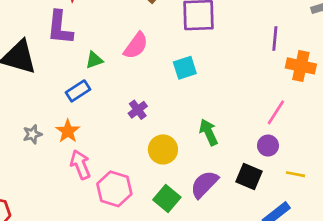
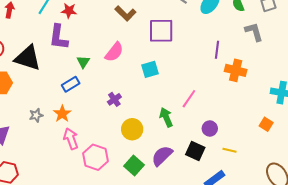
green triangle: (94, 60) -> (83, 62), turned -40
pink line: (276, 112) -> (189, 99), moved

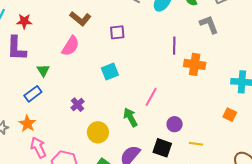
purple square: (161, 31) -> (117, 32), size x0.6
pink semicircle: (114, 52) -> (71, 46), moved

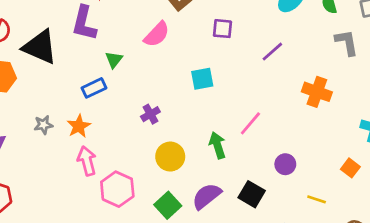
purple line: (174, 46) -> (272, 52), moved, turned 36
purple circle: (175, 124) -> (285, 164), moved
yellow line: (196, 144) -> (317, 199), moved

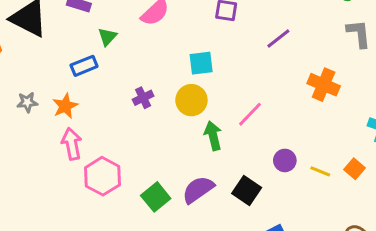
yellow circle: (170, 157) -> (191, 100), moved
yellow line: (317, 199) -> (320, 171), moved

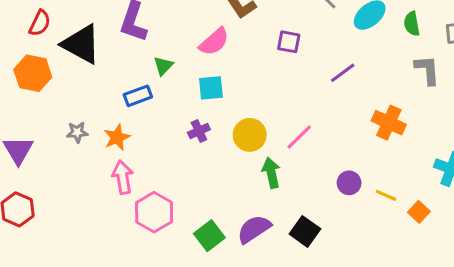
cyan square: (201, 63) -> (211, 88), moved
pink line: (250, 114) -> (299, 137), moved
purple circle: (285, 160) -> (349, 183), moved
yellow line: (320, 171) -> (386, 195), moved

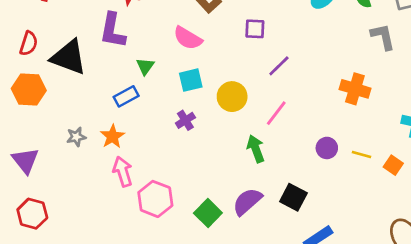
pink semicircle: (214, 42) -> (188, 38), turned 80
purple line: (343, 73) -> (279, 66), moved
yellow circle: (250, 135) -> (232, 97), moved

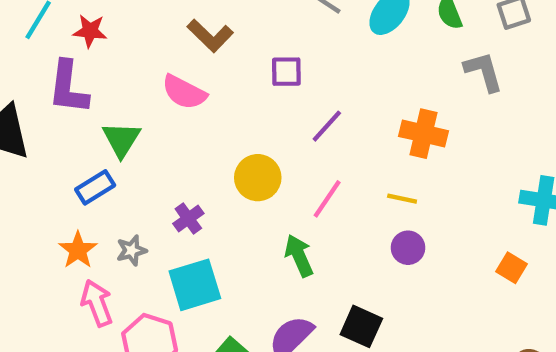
green triangle: (145, 66) -> (121, 139), size x1.4
cyan square: (191, 80) -> (195, 285), moved, size x1.4
orange cross: (355, 89) -> (424, 134), moved
gray star: (76, 137) -> (132, 250), moved
yellow line: (361, 155) -> (402, 199), moved

